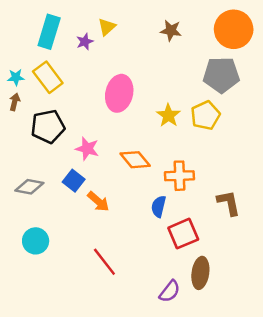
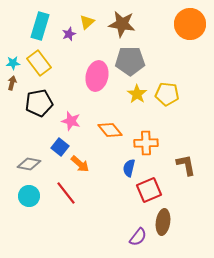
brown star: (171, 31) -> (122, 24), moved, size x1.5
gray pentagon: (221, 75) -> (130, 61), moved
yellow pentagon: (205, 115) -> (167, 94), turned 30
gray diamond: (29, 187) -> (29, 164), moved
red line: (104, 262) -> (66, 193), moved

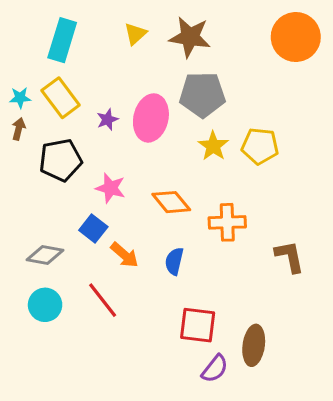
purple star: (69, 34) -> (107, 120), moved
blue semicircle: (129, 168) -> (174, 261), moved
red square: (149, 190) -> (198, 325), moved, turned 30

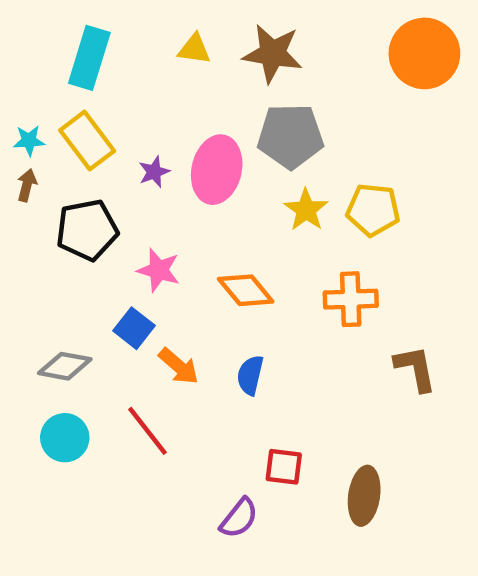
yellow triangle: (135, 34) -> (194, 49), turned 50
orange cross: (227, 222) -> (351, 299), moved
red square: (198, 325) -> (284, 467), size x0.7
purple semicircle: (215, 369) -> (239, 518), moved

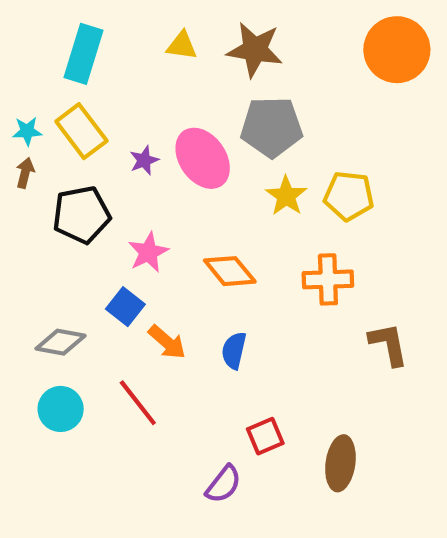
pink ellipse: (217, 170) -> (203, 158), turned -48
pink star: (159, 270) -> (148, 252), turned 30
red square: (284, 467) -> (265, 436), turned -30

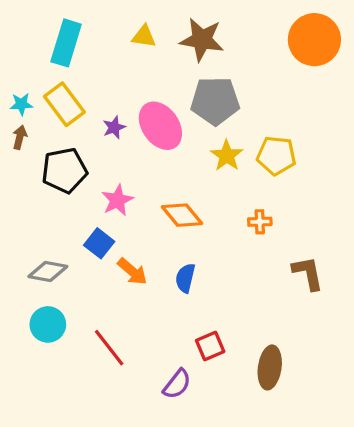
orange cross: (328, 279) -> (260, 222), size x0.6
red line: (138, 403) -> (109, 348), moved

